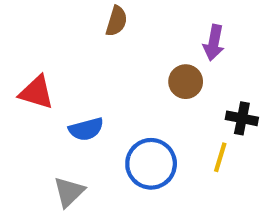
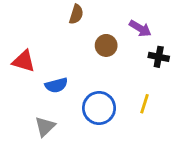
purple arrow: (214, 43) -> (140, 28), turned -70
brown circle: (186, 82) -> (106, 45), moved
black cross: (242, 118) -> (159, 57), moved

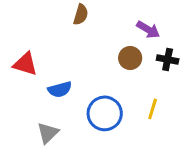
brown circle: (106, 45) -> (130, 58), moved

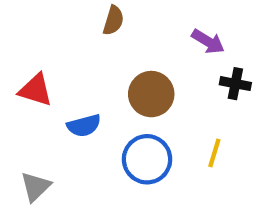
brown circle: (130, 58) -> (151, 94), moved, size x1.4
gray triangle: (48, 133) -> (36, 187), moved

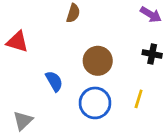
purple arrow: (208, 41) -> (151, 15), moved
red triangle: (36, 90) -> (17, 42), moved
blue semicircle: (84, 126) -> (54, 81), turned -105

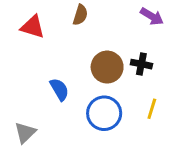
purple arrow: (151, 15) -> (152, 16), moved
red triangle: (17, 42) -> (33, 27), moved
black cross: (152, 54) -> (141, 64), moved

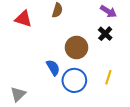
black cross: (141, 64) -> (105, 34), moved, turned 32
blue semicircle: (59, 89) -> (53, 68), moved

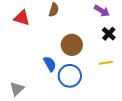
black cross: (105, 34) -> (109, 34), moved
yellow line: (108, 77) -> (106, 63), moved, turned 64

